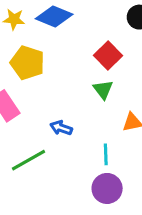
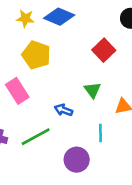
green triangle: (103, 89) -> (92, 90), moved
purple circle: (107, 188) -> (77, 160), moved

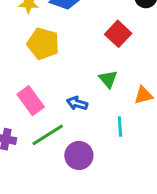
pink rectangle: (17, 91) -> (31, 101), moved
purple circle: (77, 160) -> (79, 155), moved

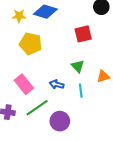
red square: (118, 34) -> (83, 34), turned 36
cyan line: (120, 126) -> (81, 91), moved

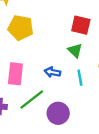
red square: (83, 34) -> (81, 25), moved, turned 30
pink rectangle: (24, 84) -> (15, 74), turned 48

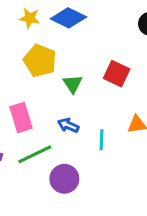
green triangle: (75, 50) -> (73, 84), moved
pink rectangle: (15, 74) -> (21, 117), turned -35

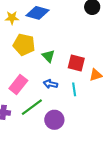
red square: (117, 74) -> (76, 63), moved
pink rectangle: (21, 117) -> (18, 85), turned 66

